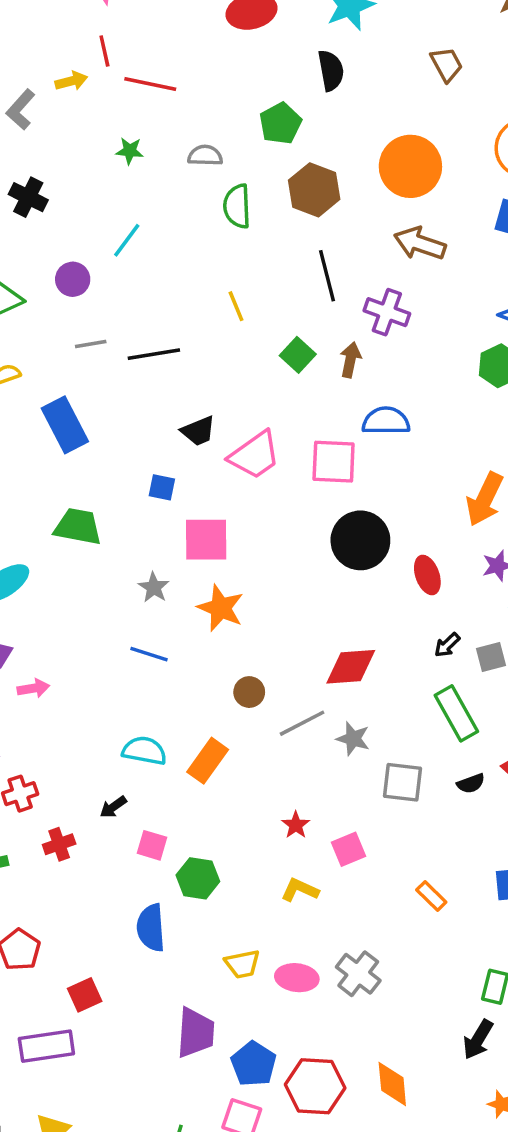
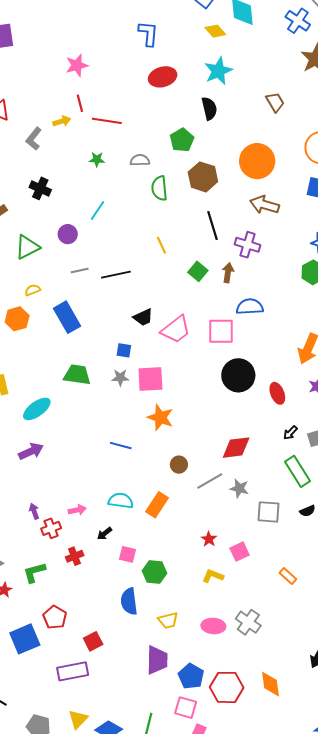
gray star: (154, 587) -> (120, 378), moved, turned -30
pink arrow: (33, 688) -> (77, 510), moved
yellow trapezoid: (242, 964) -> (168, 620), moved

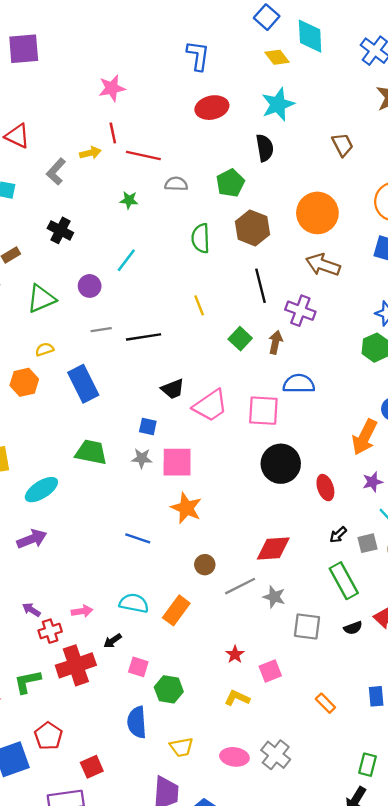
gray semicircle: (140, 160) -> (176, 184), moved
purple arrow: (34, 511) -> (31, 610), turned -42
red cross: (75, 556) -> (76, 665), size x1.8

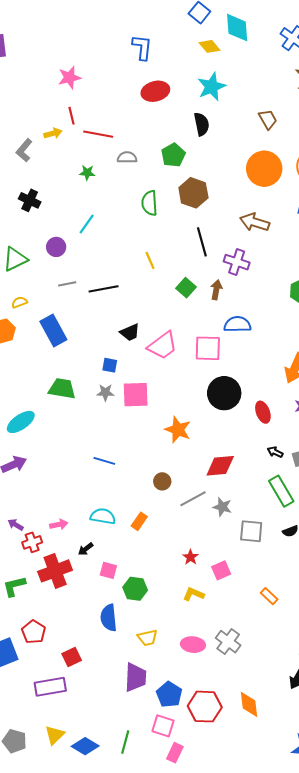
orange circle: (317, 213) -> (264, 169), moved
orange star: (186, 508) -> (178, 430), moved
black arrow: (338, 535) -> (275, 452), turned 70
orange rectangle: (176, 610) -> (139, 521), size x0.7

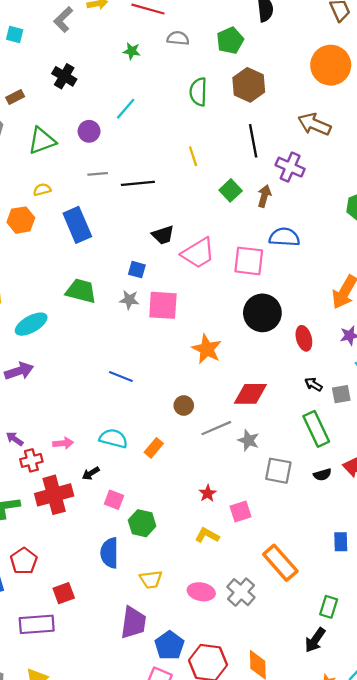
orange rectangle: (269, 596) -> (280, 563), moved, size x1.8

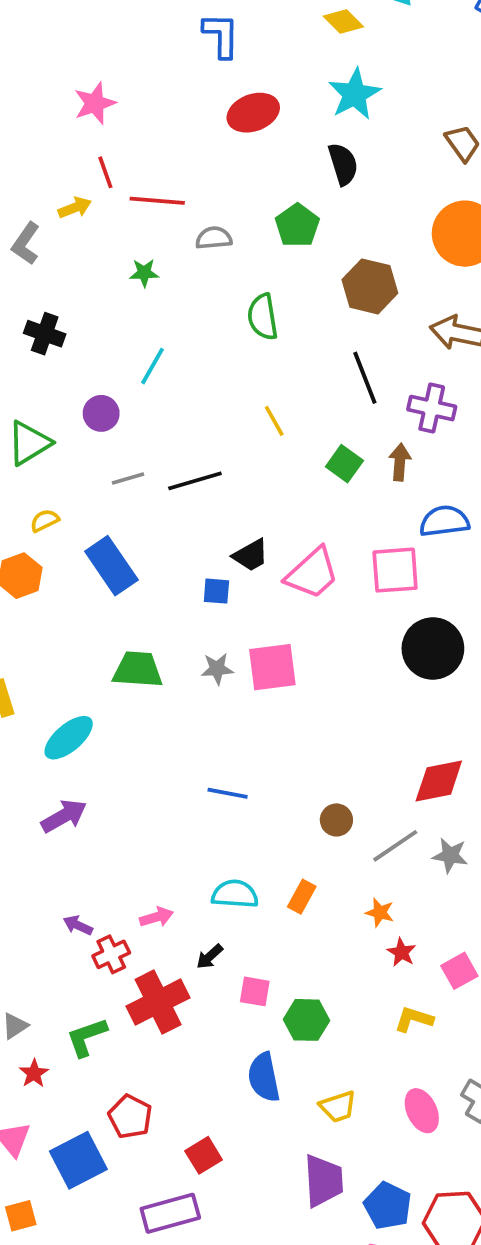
brown hexagon: (249, 85) -> (370, 286), moved
blue square: (137, 270) -> (216, 591), moved
orange star: (207, 349) -> (380, 913), moved, size x0.6
pink ellipse: (201, 592) -> (422, 1111), turned 65

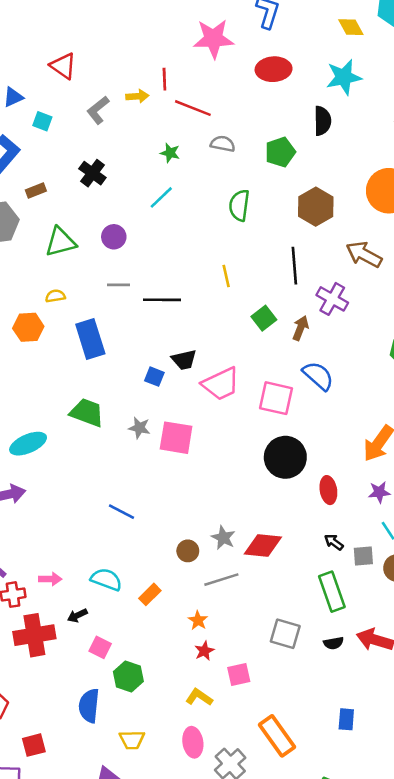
pink star: (95, 103) -> (213, 39), moved, size x1.4
cyan line: (152, 366) -> (161, 197), moved
blue semicircle: (444, 521) -> (318, 376), turned 32
gray star: (450, 855) -> (223, 538), moved
pink ellipse: (422, 1111) -> (193, 742), moved

